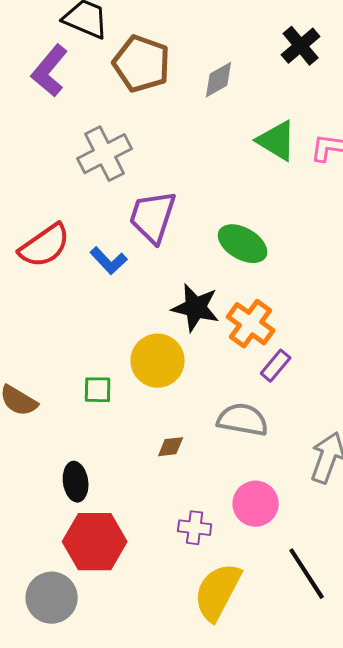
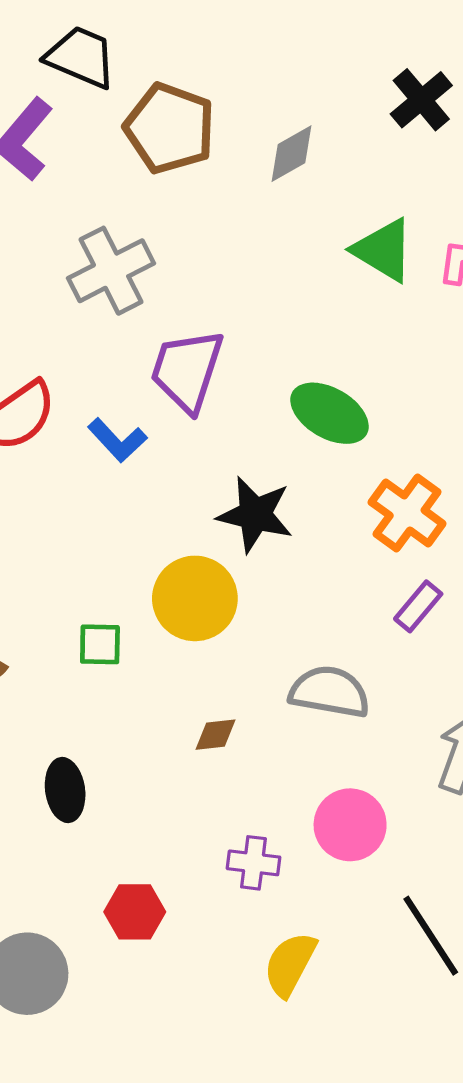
orange cross: (251, 324) -> (407, 513), moved
purple rectangle: (276, 366) -> (418, 606), moved
red hexagon: (95, 542) -> (135, 912), moved, size x0.6
yellow semicircle: (218, 592) -> (290, 964), size x0.7

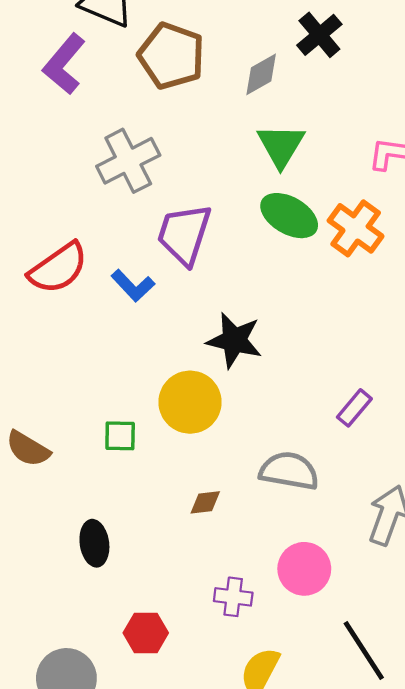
black cross: (421, 100) -> (319, 35), moved
green triangle: (383, 250) -> (281, 146), moved, turned 30
green ellipse: (330, 413) -> (289, 216), moved
orange cross: (407, 513) -> (356, 228), moved

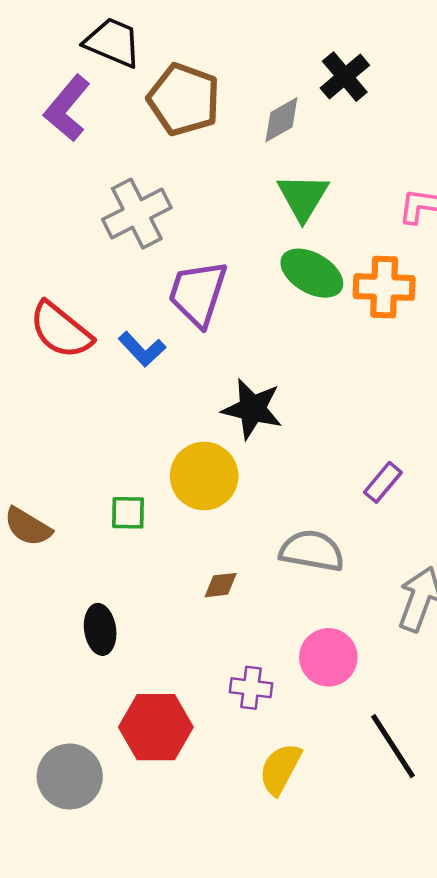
orange cross: (356, 228) -> (384, 287), turned -34
red semicircle: (58, 268) -> (61, 330), turned 74
red hexagon: (146, 633) -> (156, 727), size x1.5

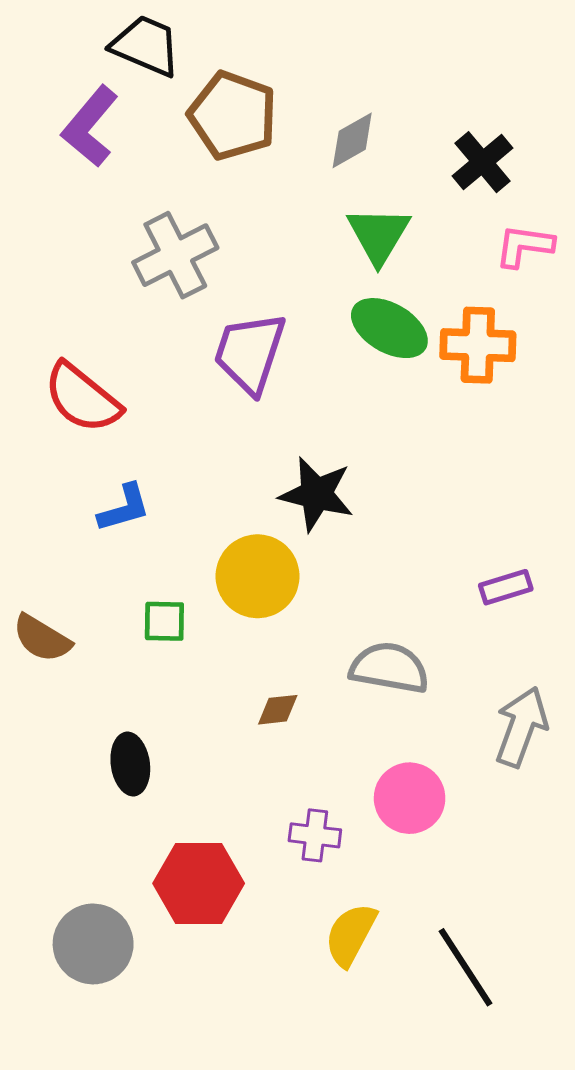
black cross: (345, 77) -> (482, 162), moved
blue L-shape: (142, 349) -> (124, 508), moved, turned -63
purple rectangle: (383, 482) -> (506, 587), moved, turned 33
black line: (393, 746) -> (465, 967), moved

